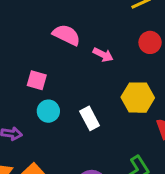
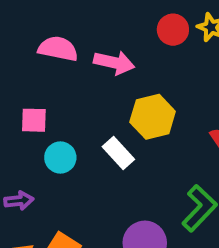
pink arrow: (103, 55) -> (114, 63), size x1.4
yellow hexagon: (138, 98) -> (153, 117), moved

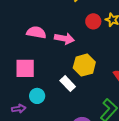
pink square: (34, 120) -> (25, 68), size x1.5
cyan circle: (60, 157) -> (37, 96), moved

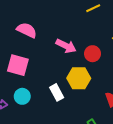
red circle: (93, 21) -> (92, 54), moved
pink semicircle: (36, 32) -> (27, 30), moved

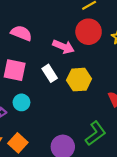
red circle: (92, 54) -> (89, 32), moved, size x1.5
white rectangle: (57, 92) -> (50, 73), moved

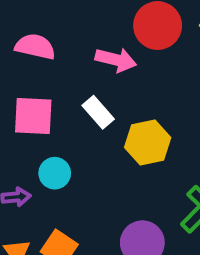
yellow hexagon: (79, 80) -> (148, 142), moved

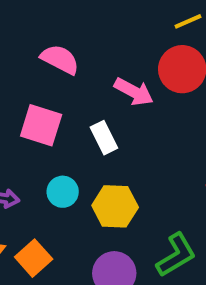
yellow hexagon: (148, 142) -> (115, 206), moved
cyan circle: (55, 173) -> (63, 192), moved

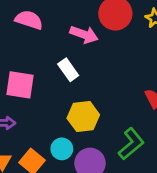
pink square: (41, 125) -> (20, 85), moved
cyan circle: (63, 192) -> (62, 149), moved

